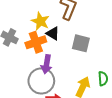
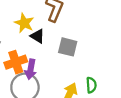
orange cross: (36, 42) -> (16, 62), moved

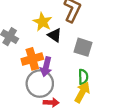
green semicircle: (91, 85) -> (83, 77), moved

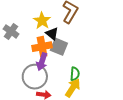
gray square: (83, 47) -> (59, 47), moved
orange cross: (32, 59) -> (42, 47), moved

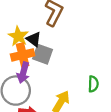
yellow star: (42, 21) -> (18, 36), moved
green semicircle: (75, 74) -> (93, 84), moved

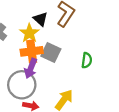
black triangle: (34, 39) -> (40, 19), moved
green semicircle: (93, 84) -> (87, 60), moved

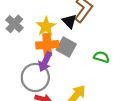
black triangle: (40, 19) -> (69, 21), moved
green semicircle: (87, 60) -> (101, 57), turned -84

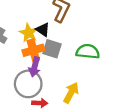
black triangle: (69, 21) -> (43, 30), moved
green semicircle: (101, 57) -> (88, 52), size x1.5

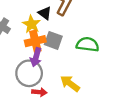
black triangle: (43, 30) -> (45, 13), moved
yellow arrow: (71, 93) -> (70, 83), turned -84

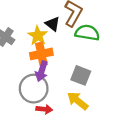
gray square: (53, 40) -> (81, 75), moved
green semicircle: (88, 44) -> (87, 33), moved

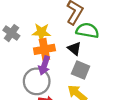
black triangle: (53, 24) -> (74, 49), moved
yellow star: (38, 36) -> (41, 32), turned -30

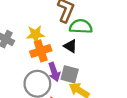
purple arrow: (44, 65) -> (54, 72), moved, turned -30
gray square: (81, 70) -> (70, 74), moved

